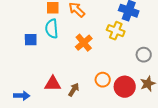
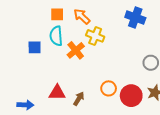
yellow cross: (116, 31) -> (95, 36), moved
orange cross: (84, 43) -> (76, 50), moved

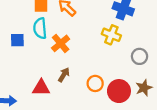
yellow cross: (95, 36) -> (111, 35), moved
brown arrow: (79, 99) -> (64, 75), moved

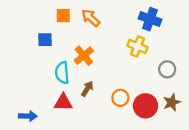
cyan semicircle: (40, 28) -> (62, 73), moved
blue square: (17, 40) -> (45, 40), moved

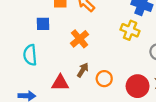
cyan semicircle: (62, 73) -> (30, 55), moved
orange circle: (120, 98) -> (104, 79), moved

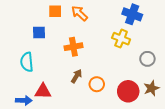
orange cross: (80, 39) -> (73, 47), turned 30
red triangle: (60, 83) -> (43, 91), moved

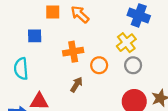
yellow cross: (121, 39) -> (126, 43), turned 30
gray circle: (147, 59) -> (133, 65), moved
orange circle: (97, 84) -> (99, 65), moved

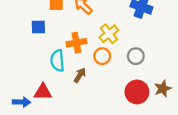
yellow cross: (126, 43) -> (109, 34), moved
cyan semicircle: (21, 69) -> (57, 61), moved

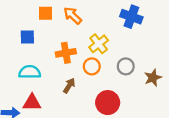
cyan semicircle: (57, 61) -> (30, 72), moved, turned 95
brown star: (163, 89) -> (153, 78), moved
red circle: (137, 92) -> (108, 103), moved

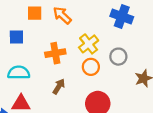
orange circle: (92, 66) -> (91, 67), moved
gray circle: (126, 66) -> (118, 57), moved

